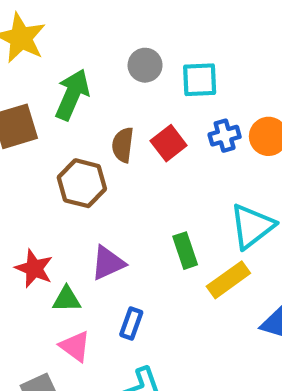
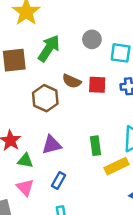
red square: (169, 143) -> (97, 85), turned 30
brown semicircle: (123, 145) -> (72, 81), turned -84

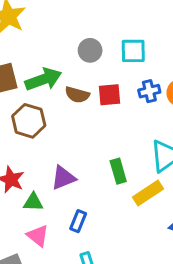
gray circle: (92, 39) -> (90, 50), moved
green arrow: (49, 48) -> (43, 79), moved, turned 44
brown hexagon: (45, 98) -> (29, 121), moved

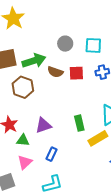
pink triangle: (38, 236) -> (25, 162), turned 35

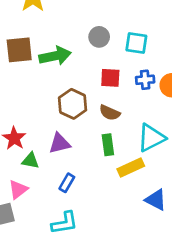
brown semicircle: (55, 72) -> (110, 113), moved
brown hexagon: (23, 87) -> (73, 104), moved
pink triangle: (25, 162) -> (18, 189), moved

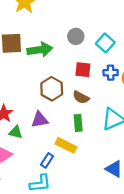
cyan square: (136, 43) -> (105, 43), turned 30
yellow rectangle: (131, 168) -> (66, 145), moved, turned 48
blue rectangle: (67, 183) -> (47, 160), moved

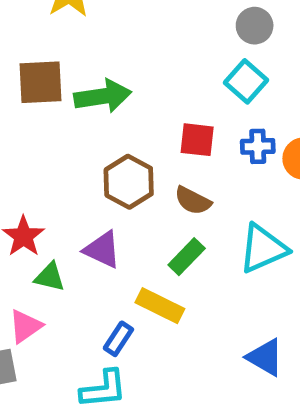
gray circle: (76, 36) -> (255, 26), moved
purple triangle: (40, 120) -> (102, 250), turned 36
green rectangle: (78, 123) -> (187, 257), turned 49

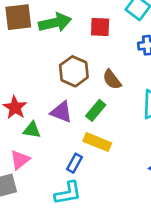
red square: (197, 140) -> (100, 27), moved
brown semicircle: (193, 201) -> (112, 80), turned 30
green rectangle: (187, 257) -> (96, 110), moved

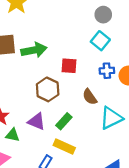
red square: (100, 27) -> (69, 66), moved
brown semicircle: (112, 80) -> (90, 97), moved

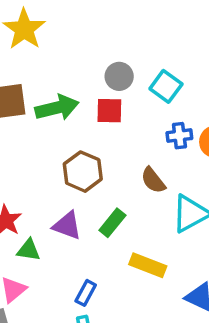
gray circle: (103, 15) -> (119, 76), moved
red square: (69, 66) -> (109, 111), moved
yellow rectangle: (64, 146) -> (148, 265), moved

